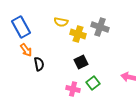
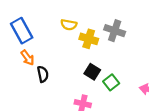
black square: (81, 62) -> (92, 72), turned -32
green square: (93, 83) -> (111, 82), moved

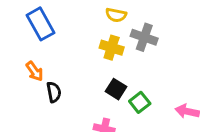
yellow semicircle: (69, 25) -> (116, 15), moved
blue rectangle: (22, 31) -> (40, 24), moved

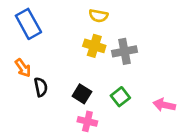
gray cross: (144, 37) -> (124, 51), moved, turned -30
black square: (116, 89) -> (82, 94), moved

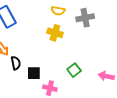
gray cross: (124, 51) -> (85, 18), moved
black square: (82, 94) -> (34, 73), moved, turned -32

